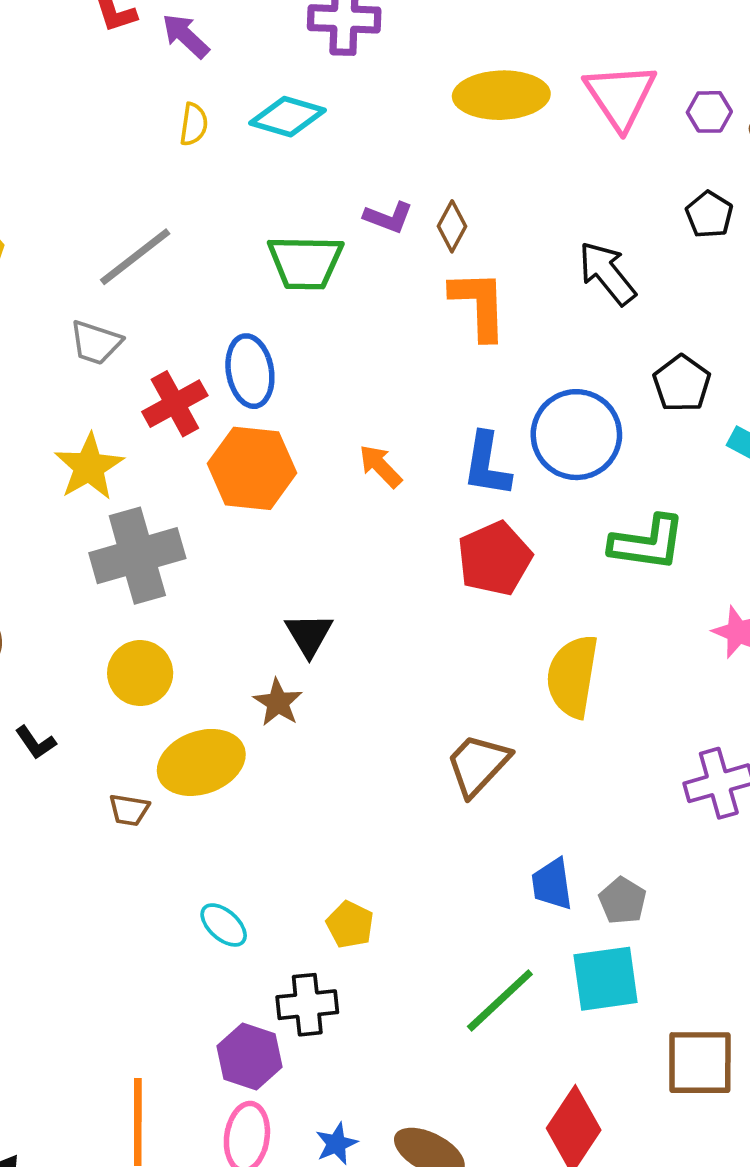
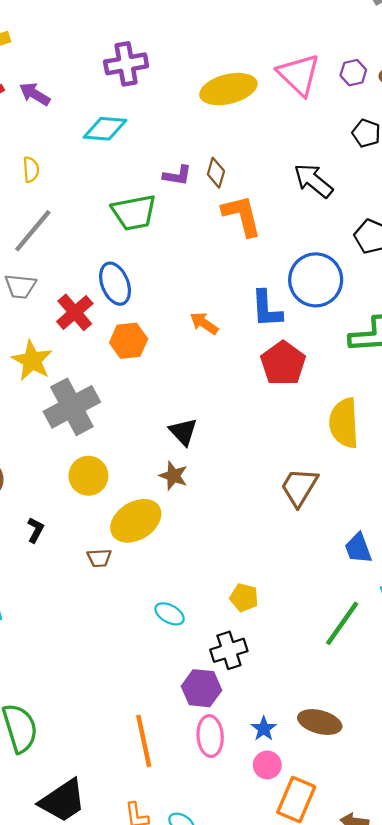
yellow semicircle: (194, 124) -> (31, 170), moved
orange hexagon: (252, 468) -> (129, 341), size x0.7
black L-shape: (36, 743) -> (35, 530), turned -105

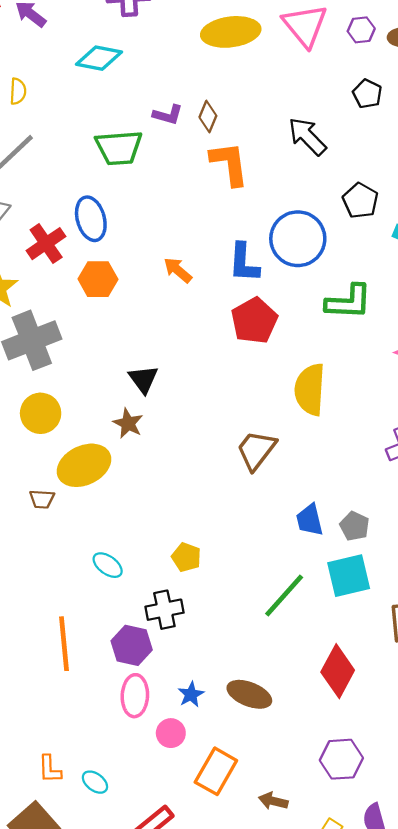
orange line: (144, 741) -> (64, 644), moved
pink circle: (267, 765) -> (171, 733), moved

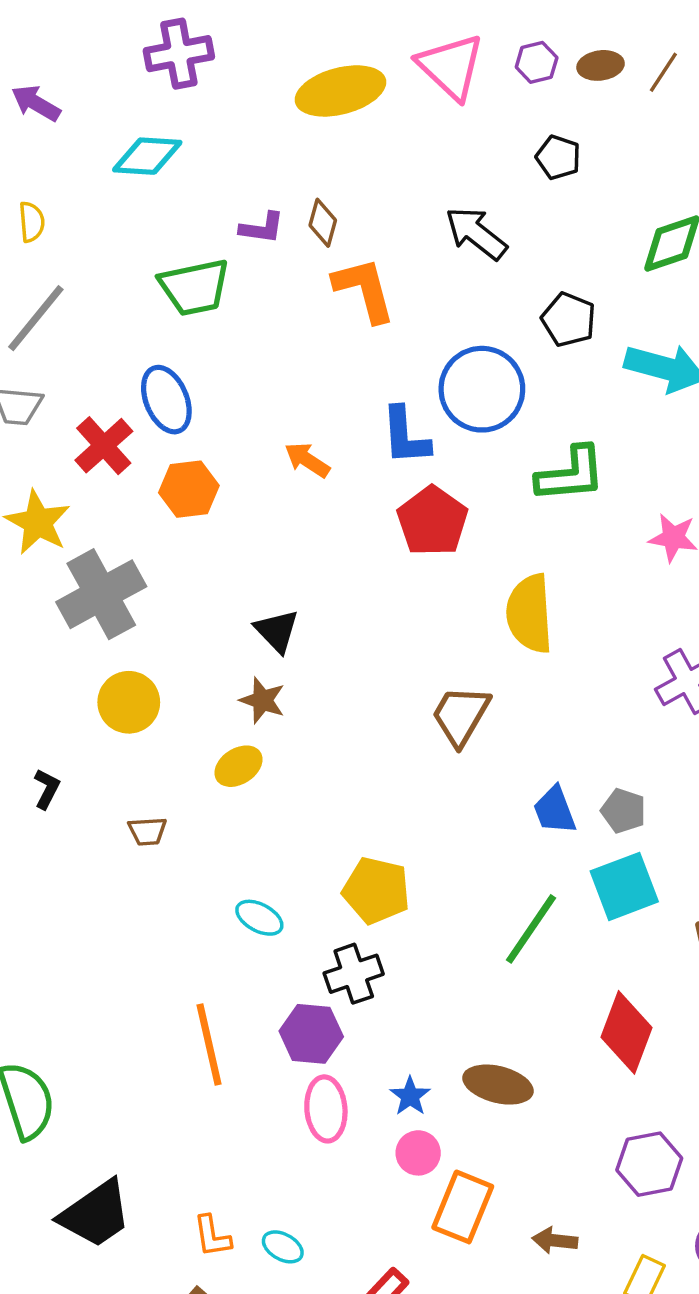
yellow ellipse: (84, 465) -> (238, 766), moved, size x0.6
yellow pentagon: (186, 557) -> (376, 890), size x1.5
pink circle: (171, 733) -> (418, 1153), moved

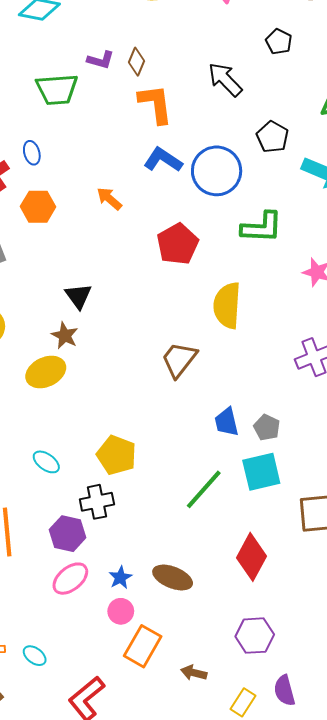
blue ellipse: (166, 400) -> (32, 153), size x0.6
blue L-shape: (405, 436) -> (163, 160), moved, turned 120
yellow ellipse: (238, 766) -> (46, 372), size x1.4
pink ellipse: (326, 1109) -> (70, 579), turned 48

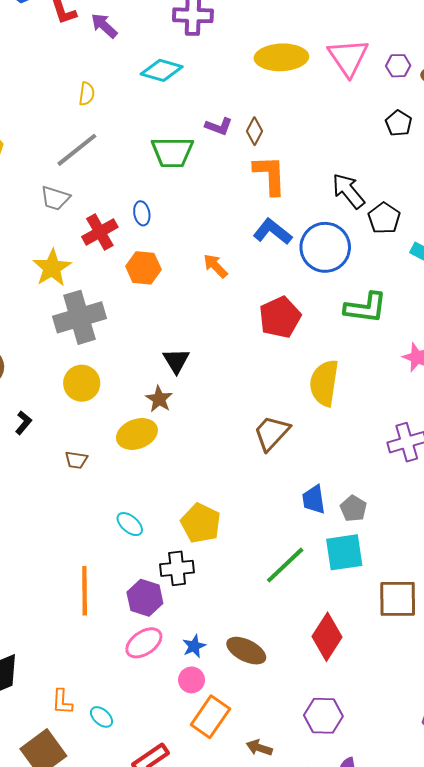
black arrow: (225, 80) -> (348, 191), moved

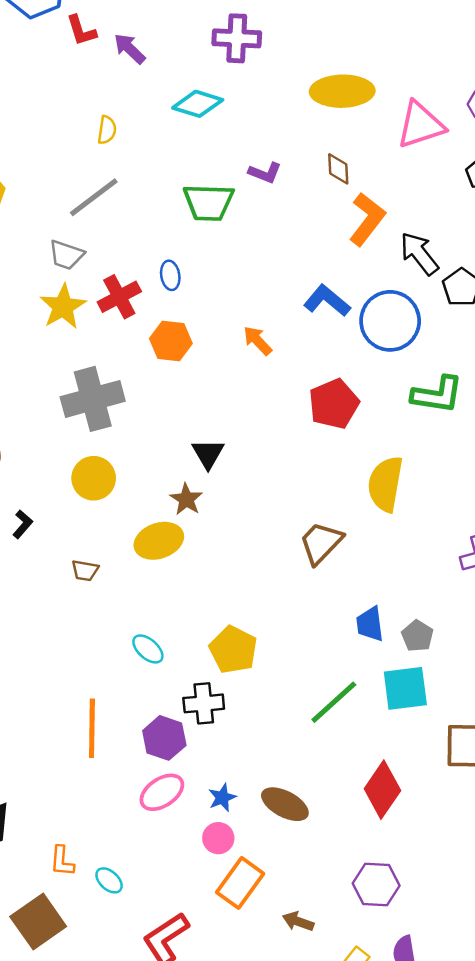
pink triangle: (348, 57) -> (420, 125), moved, turned 45
brown diamond: (254, 131) -> (338, 169), moved, turned -32
orange L-shape: (270, 175) -> (367, 219), moved, turned 39
yellow star: (52, 268) -> (63, 307), moved

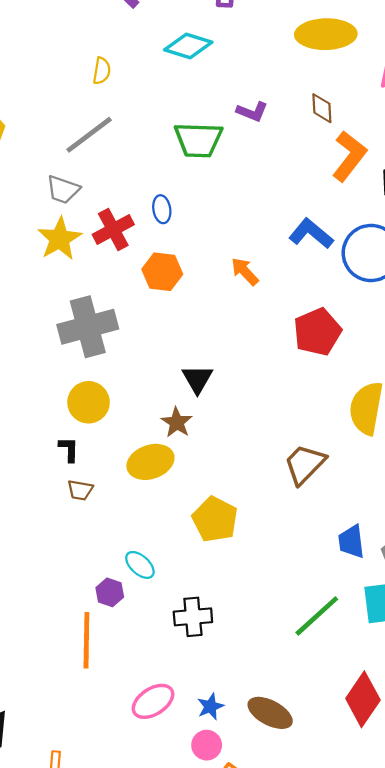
black L-shape: (22, 524) -> (69, 449), moved, turned -40
yellow pentagon: (233, 650) -> (215, 519), moved
purple hexagon: (164, 738) -> (110, 592), moved, size x0.7

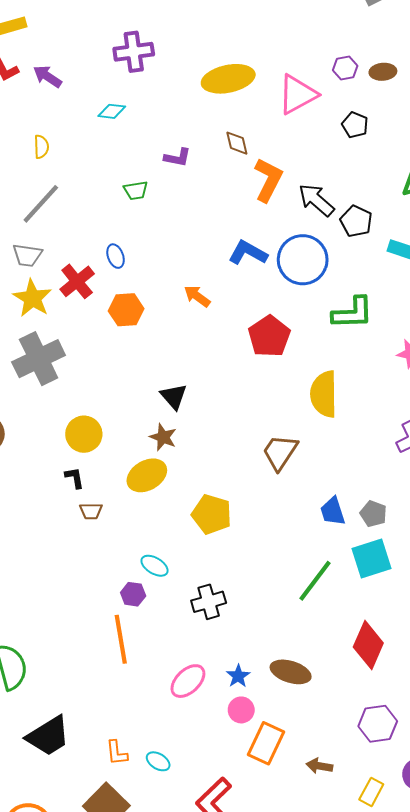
cyan diamond: (188, 46) -> (112, 111), size x0.7
green trapezoid: (198, 140) -> (136, 190), size x0.6
gray cross: (88, 327) -> (39, 359), moved

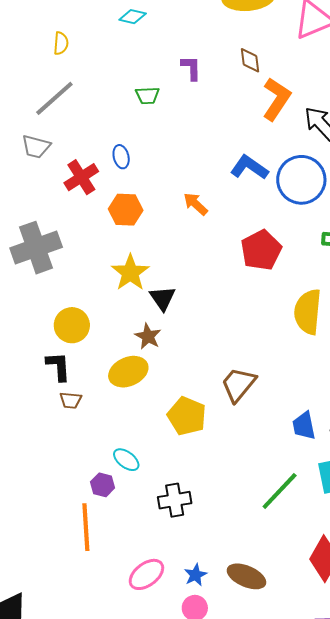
purple L-shape: (177, 157) -> (191, 68), turned -108
yellow star: (32, 298) -> (130, 273), moved
brown trapezoid: (280, 452) -> (238, 384), moved
black L-shape: (75, 478) -> (58, 366), size x1.4

